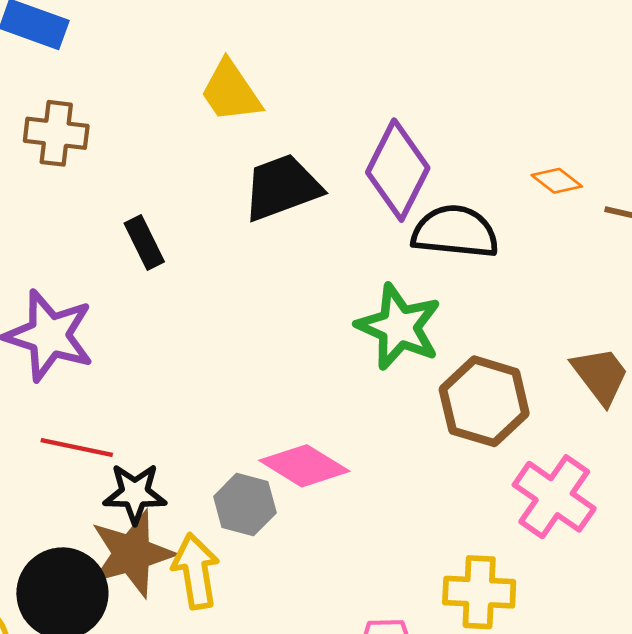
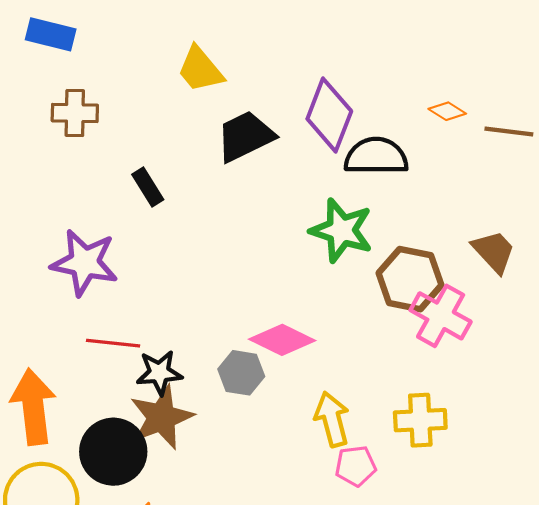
pink cross: (554, 497) -> (441, 316), moved
yellow arrow: (196, 571) -> (332, 419), moved

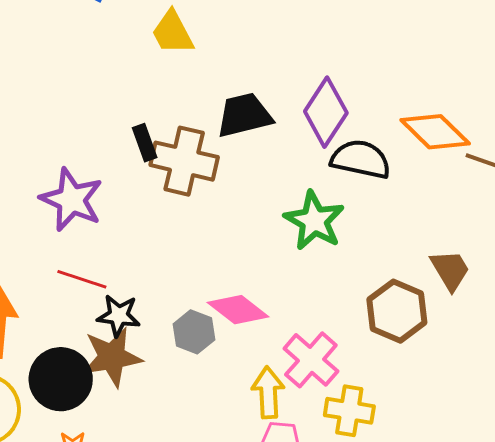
yellow trapezoid: (200, 69) -> (173, 33), moved
orange diamond: (447, 111) -> (435, 132), size x2.0
brown cross: (75, 113) -> (184, 161), moved, size x1.5
brown hexagon: (410, 279) -> (397, 311), moved
pink cross: (441, 316) -> (311, 360), moved

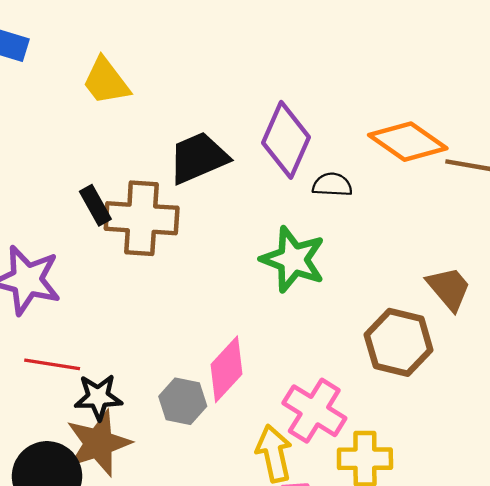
black semicircle: (361, 159) -> (332, 185), size x0.6
pink diamond: (238, 310) -> (226, 369), turned -76

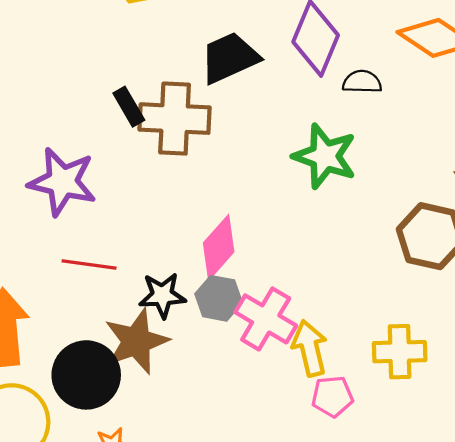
pink diamond: (226, 369) -> (219, 247), moved
black star: (98, 397) -> (162, 295), moved
pink cross: (314, 411) -> (266, 319), moved

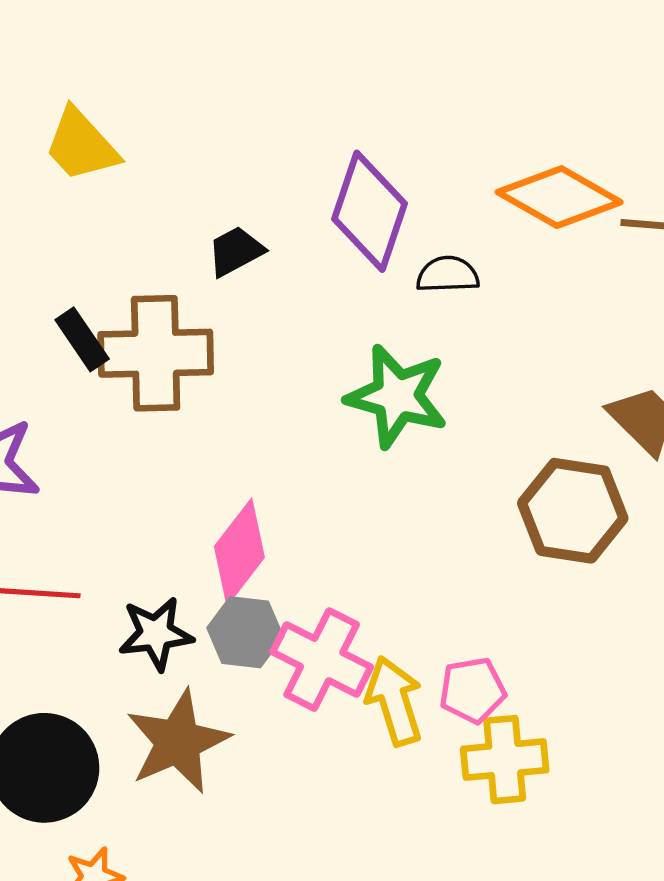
black trapezoid: (229, 58) -> (236, 251), size x0.6
brown star: (136, 341) -> (178, 742), moved
yellow cross: (400, 352) -> (505, 760), moved
pink pentagon: (332, 396) -> (472, 690), moved

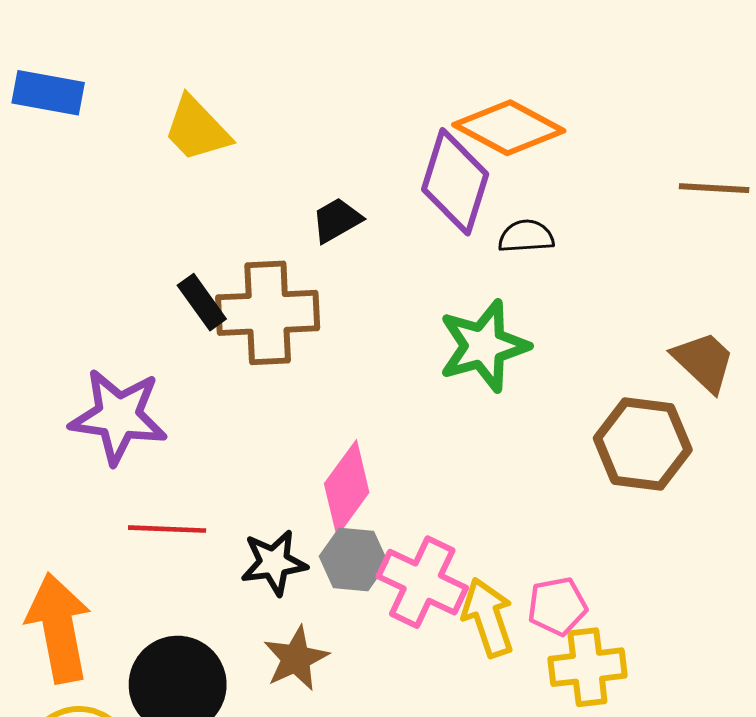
orange diamond: (559, 197) -> (509, 128), moved
green star: (397, 396) -> (484, 346), turned -30
brown star: (178, 742) -> (296, 658), size x0.7

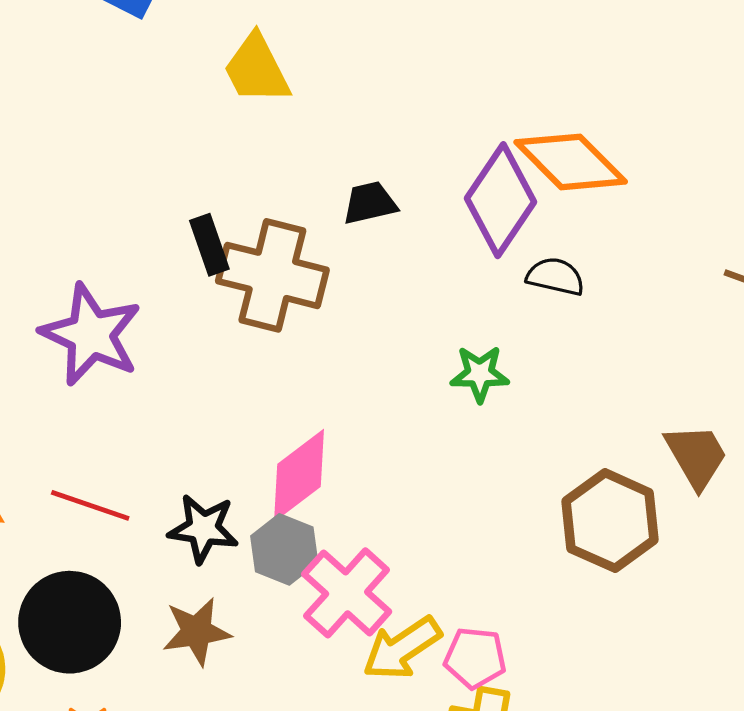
green star: (484, 346) -> (480, 374), size x0.6
red line: (167, 529) -> (90, 505), moved
yellow arrow: (488, 617) -> (402, 648), turned -122

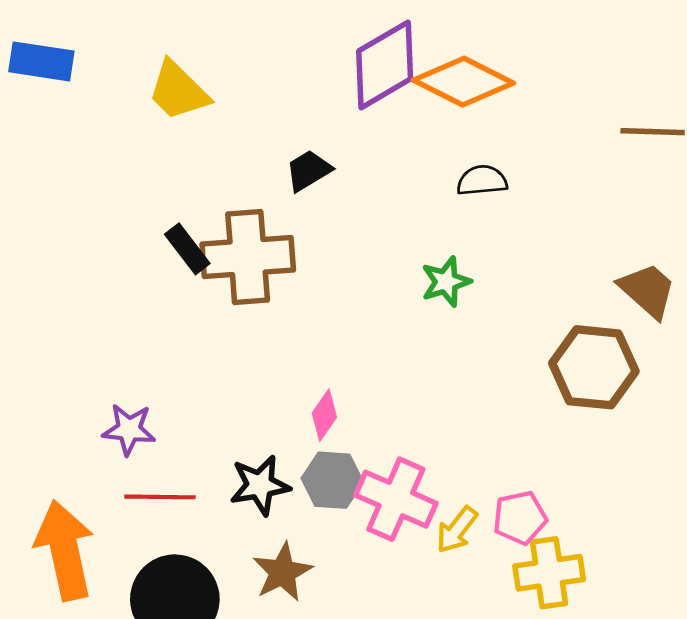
purple diamond: (501, 200) -> (385, 65), moved, turned 44
purple star: (91, 335) -> (129, 429), moved, size x0.6
pink diamond: (299, 475) -> (324, 415), size x0.6
yellow arrow: (402, 648) -> (457, 530), size x0.7

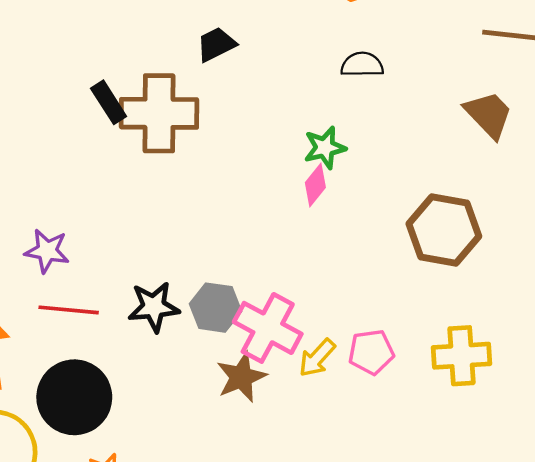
brown trapezoid: (648, 290) -> (489, 115), moved
pink diamond: (324, 415) -> (315, 185), moved
brown star: (282, 572) -> (241, 377), moved
yellow cross: (549, 573) -> (462, 356), moved

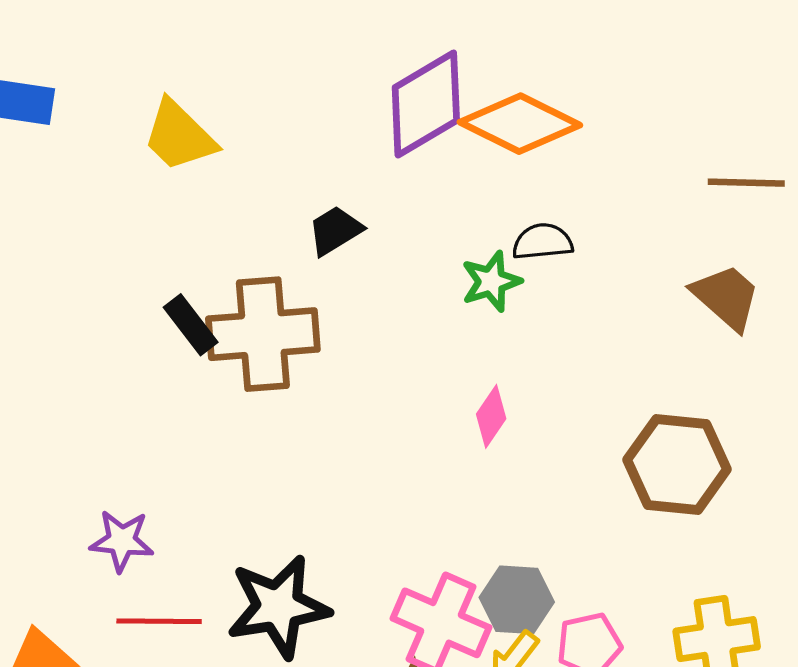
green star: (325, 148) -> (491, 281), moved
black star: (154, 307) -> (278, 607), size x1.4
gray hexagon: (215, 308) -> (517, 600), moved

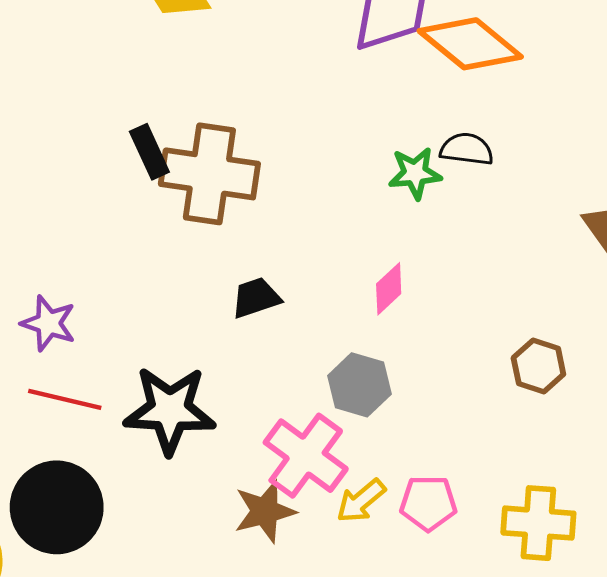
black trapezoid: (335, 231) -> (256, 298), moved
brown hexagon: (677, 464) -> (538, 366), size x0.6
gray hexagon: (517, 600) -> (359, 385), moved

